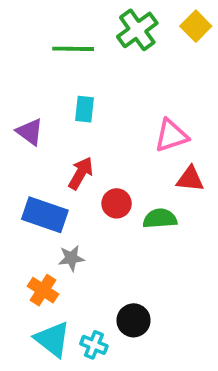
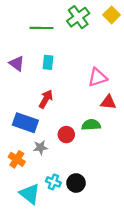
purple triangle: (30, 132) -> (17, 63), moved
red circle: (117, 203) -> (66, 135), moved
orange cross: (43, 290) -> (17, 159), moved
cyan cross: (94, 345) -> (53, 182), moved

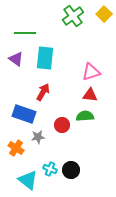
green line: (42, 28) -> (25, 33), moved
cyan rectangle: (48, 62) -> (45, 58), size x1.6
red triangle: (108, 102) -> (90, 95), moved

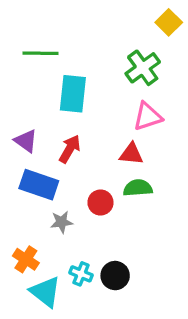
green cross: (73, 16) -> (143, 68), moved
purple triangle: (16, 59) -> (26, 141), moved
red triangle: (90, 95) -> (131, 154), moved
orange cross: (16, 148) -> (26, 259), moved

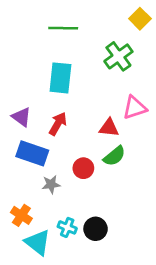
green line: (40, 53) -> (63, 28), moved
pink triangle: (148, 116) -> (135, 108), moved
green semicircle: (138, 188) -> (114, 156), turned 145

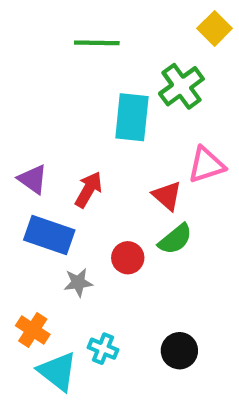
cyan rectangle: (60, 78) -> (132, 117), moved
red triangle: (109, 128) -> (167, 196), turned 35
black circle: (96, 229) -> (179, 351), moved

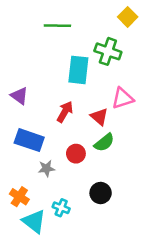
green cross: (181, 86) -> (108, 51), turned -35
purple triangle: (33, 179) -> (19, 96), moved
red arrow: (89, 190) -> (65, 112), moved
black circle: (179, 351) -> (101, 193), moved

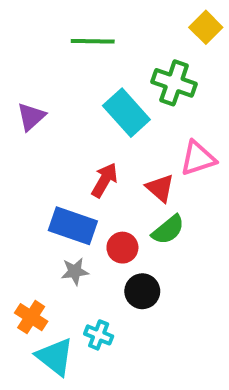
cyan rectangle: (78, 70) -> (126, 113), turned -48
purple triangle: (19, 96) -> (31, 117), moved, turned 42
blue rectangle: (29, 140) -> (73, 226), moved
black circle: (101, 193) -> (142, 291), moved

